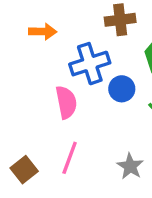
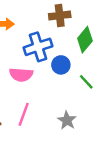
pink semicircle: (66, 102) -> (21, 75), turned 105

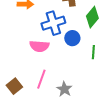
green line: (86, 82) -> (93, 52), turned 48
gray star: (67, 120) -> (64, 89), moved

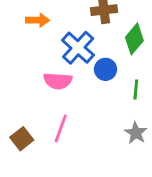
blue cross: (53, 23) -> (78, 48), turned -30
gray star: (64, 89) -> (136, 133), moved

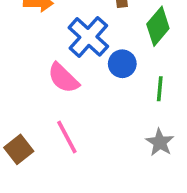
pink semicircle: (58, 81) -> (63, 78), turned 40
pink line: (61, 129) -> (67, 137), turned -48

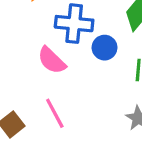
blue cross: (88, 37) -> (74, 24), turned -36

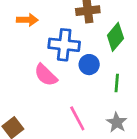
pink line: (55, 113) -> (77, 118), moved

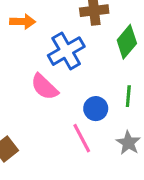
blue cross: (64, 45) -> (66, 51), turned -36
blue circle: (89, 65) -> (96, 109), moved

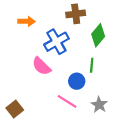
green line: (128, 96) -> (92, 65), moved
pink line: (82, 138) -> (67, 101), turned -30

